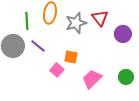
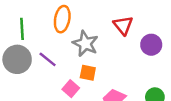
green line: (27, 21) -> (22, 29), moved
gray star: (76, 23) -> (85, 43), moved, turned -30

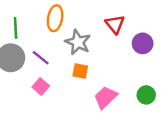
pink square: (71, 89) -> (41, 87), moved

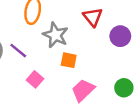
orange square: (80, 71) -> (69, 60), moved
pink square: (41, 87) -> (35, 79), moved

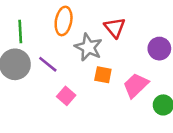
red triangle: (93, 17) -> (115, 28), moved
pink trapezoid: (83, 90) -> (136, 85), moved

